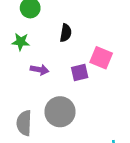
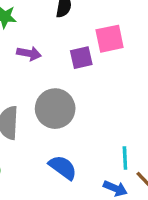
pink square: (101, 58) -> (110, 39), turned -35

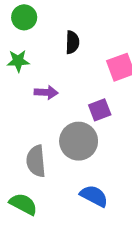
purple square: (81, 58) -> (100, 110), moved

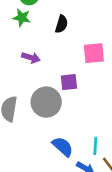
green star: (18, 61) -> (22, 18), moved
blue semicircle: (94, 196) -> (63, 147), moved

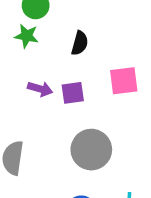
purple square: (69, 82) -> (73, 93), moved
gray circle: (46, 102) -> (91, 150), moved

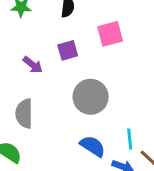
purple arrow: (40, 89) -> (33, 65), moved, turned 30

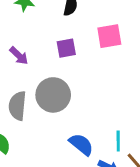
purple arrow: (33, 65) -> (19, 56), moved
gray circle: (91, 97) -> (53, 95), moved

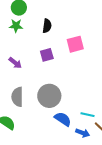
gray circle: (53, 95) -> (49, 96), moved
cyan line: (118, 141) -> (88, 115), turned -72

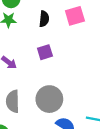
pink square: (75, 44) -> (75, 16), moved

